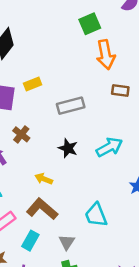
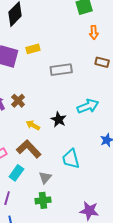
orange arrow: (106, 55) -> (94, 32), size x0.6
brown cross: (21, 134) -> (18, 101), moved
black star: (68, 148) -> (59, 120), moved

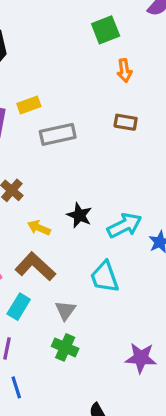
brown rectangle: (102, 62) -> (126, 122), moved
gray rectangle: (61, 70) -> (58, 134), moved
cyan arrow: (88, 106) -> (124, 225), moved
green cross: (43, 200) -> (65, 347), turned 35

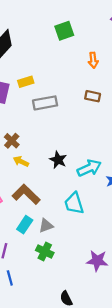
green square: (106, 30) -> (64, 31), moved
yellow arrow: (39, 228) -> (21, 161), moved
cyan rectangle: (19, 307) -> (25, 225), moved
gray triangle: (65, 310) -> (46, 226), turned 32

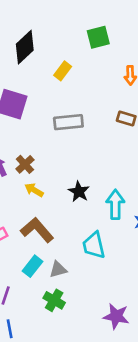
yellow rectangle: (26, 82) -> (63, 71), moved, turned -40
cyan arrow: (89, 168) -> (115, 204), turned -70

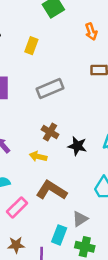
brown cross: (25, 164) -> (50, 132), moved
cyan rectangle: (33, 266) -> (59, 235), moved

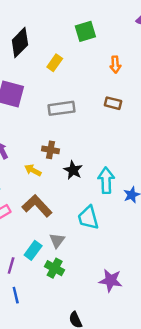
brown cross: (50, 132) -> (51, 150), turned -35
gray triangle: (80, 219) -> (57, 240), turned -35

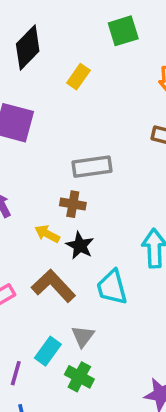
gray rectangle: (62, 108) -> (92, 167), moved
black star: (73, 170) -> (80, 245), moved
cyan trapezoid: (88, 218) -> (112, 287), moved

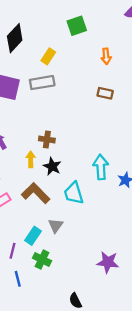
gray rectangle: (92, 167) -> (42, 83), moved
yellow arrow: (47, 234) -> (31, 159), turned 63
green cross: (79, 377) -> (42, 259), moved

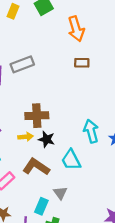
yellow rectangle: (48, 56) -> (13, 11), moved
orange arrow: (106, 56) -> (76, 29), size x1.6
brown cross: (47, 140) -> (37, 116), size x1.5
yellow arrow: (31, 159) -> (26, 137), turned 96

